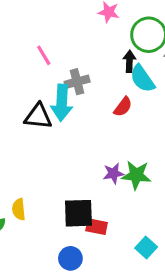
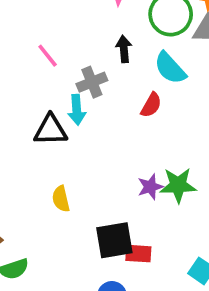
black arrow: (129, 61) -> (124, 49), moved
cyan arrow: (62, 103) -> (77, 110), size x0.7
yellow semicircle: (19, 209) -> (61, 199), moved

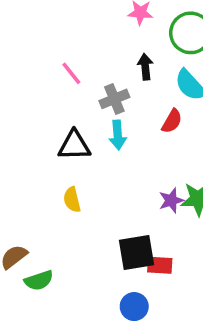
cyan arrow: (77, 110) -> (118, 135), moved
yellow semicircle: (61, 199) -> (72, 200), moved

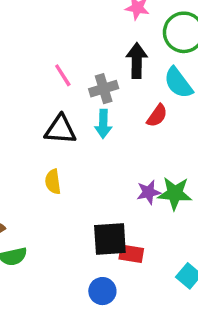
black arrow: (145, 67) -> (137, 61), size x1.4
pink line: (71, 73) -> (63, 75), moved

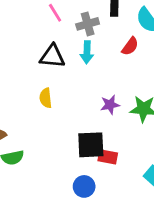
purple star: (149, 192) -> (110, 105), moved

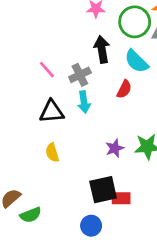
blue circle: (84, 186) -> (91, 226), moved

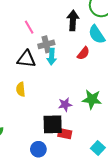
gray cross: (80, 75) -> (46, 44), moved
purple star: (115, 148) -> (65, 104), moved

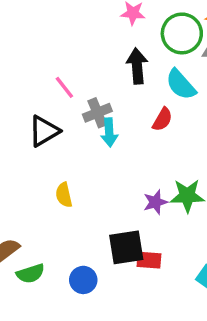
black triangle: (26, 59) -> (44, 131), moved, turned -30
purple star: (65, 104) -> (155, 202), moved
blue circle: (38, 149) -> (83, 280), moved

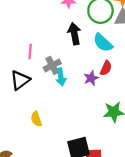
pink line: (64, 87) -> (30, 52), turned 48
red semicircle: (162, 119) -> (106, 68), moved
purple star: (155, 202) -> (91, 78), moved

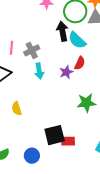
black arrow: (74, 34) -> (62, 31), moved
gray cross: (52, 65) -> (32, 50), moved

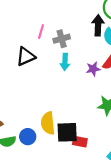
yellow semicircle: (17, 109) -> (48, 123), moved, size x1.5
blue circle: (32, 156) -> (28, 137), moved

